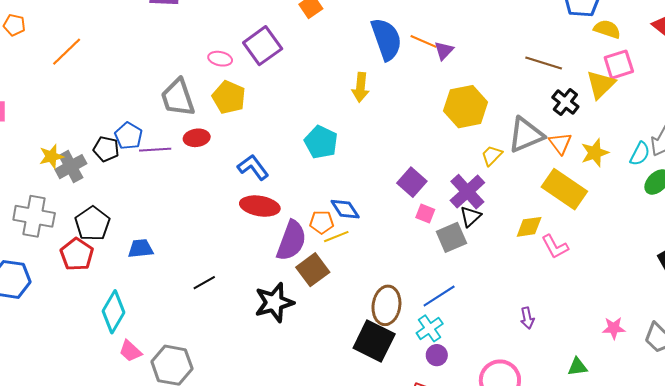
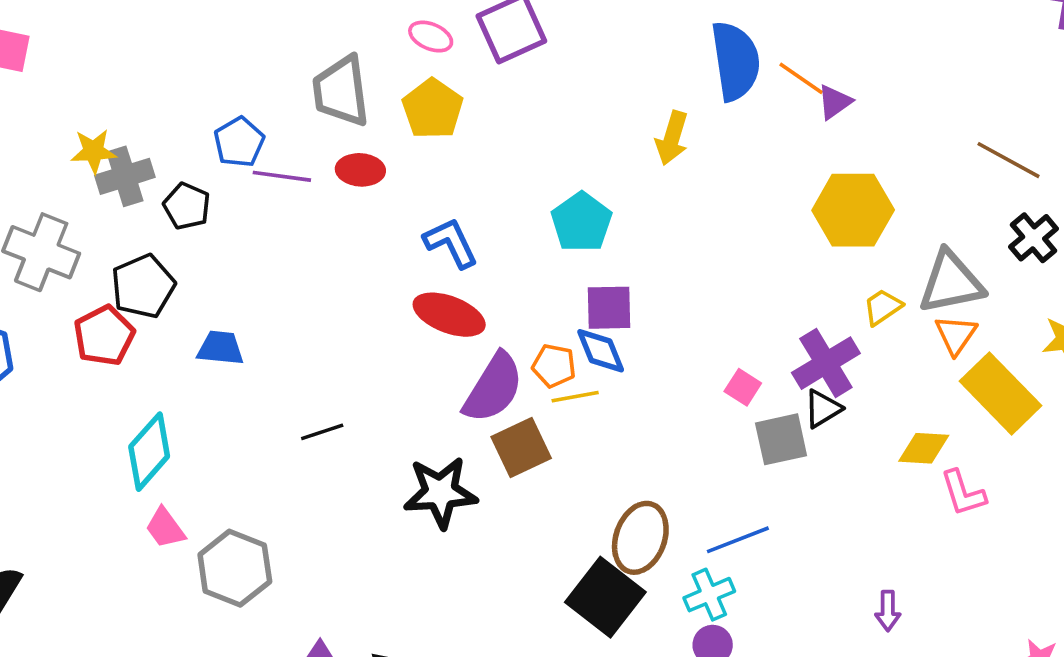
orange triangle: (560, 143) -> (956, 335), moved
black pentagon: (106, 149) -> (187, 206), moved
purple square: (412, 182) -> (609, 308), moved, turned 36

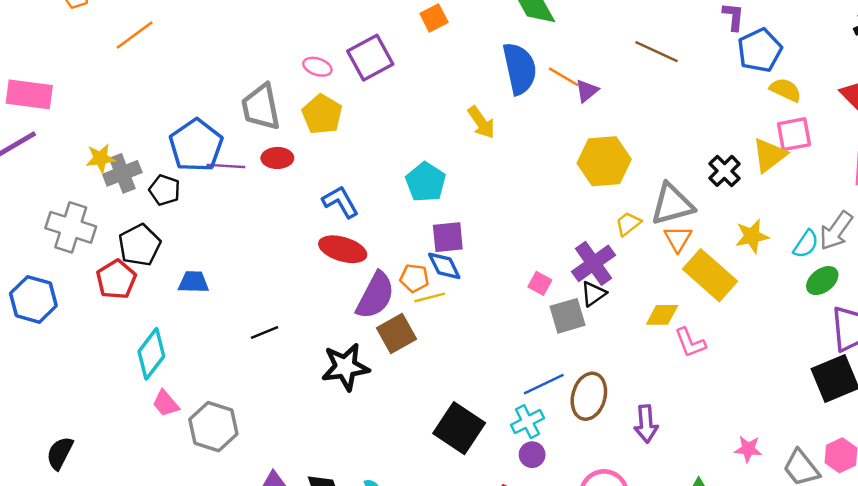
yellow arrow: (672, 138) -> (481, 122), turned -48
blue pentagon: (239, 142) -> (196, 145), size x1.6
brown line: (1008, 160) -> (657, 52), moved
brown ellipse: (640, 538) -> (589, 396), moved
purple arrow: (888, 611) -> (646, 424), size x1.4

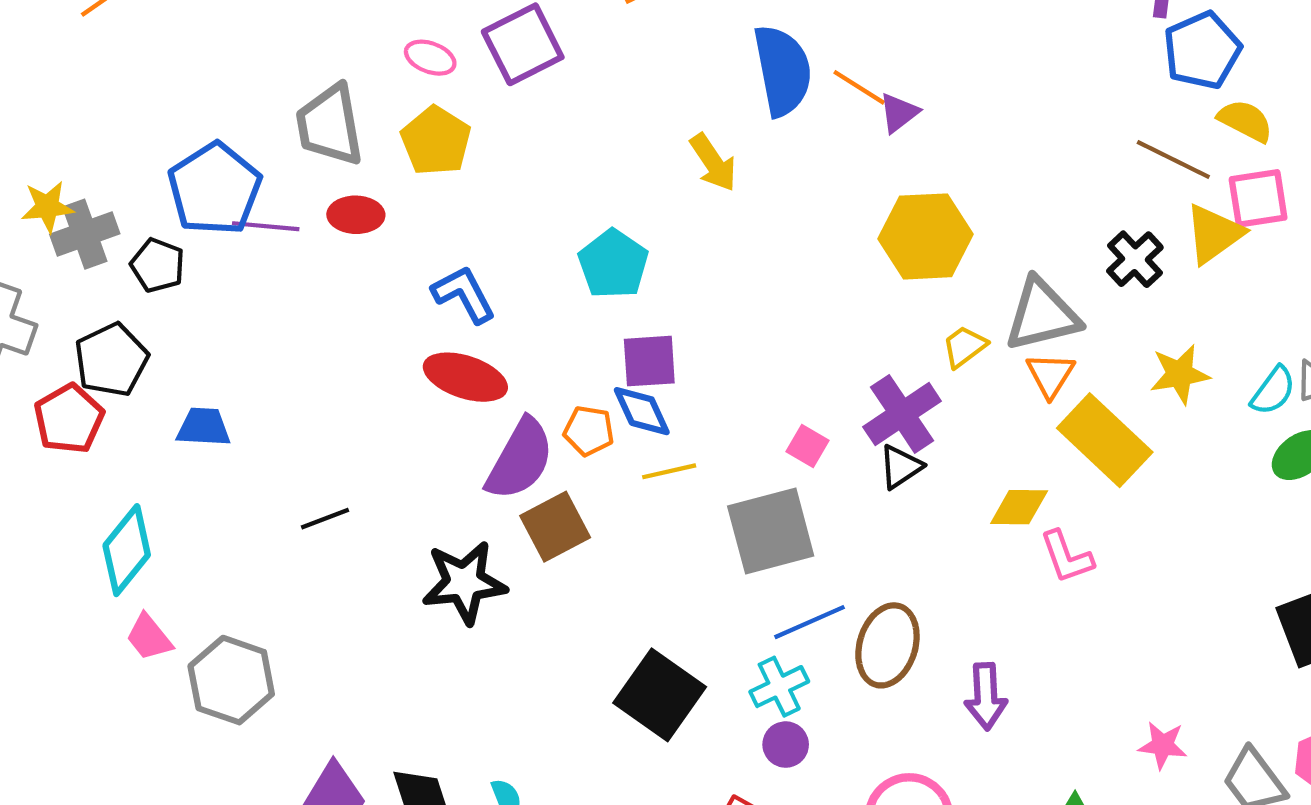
brown line: (657, 52) -> (1173, 160), moved
yellow line: (430, 297) -> (669, 471), moved
gray square: (567, 316) -> (771, 531), moved, size x1.4

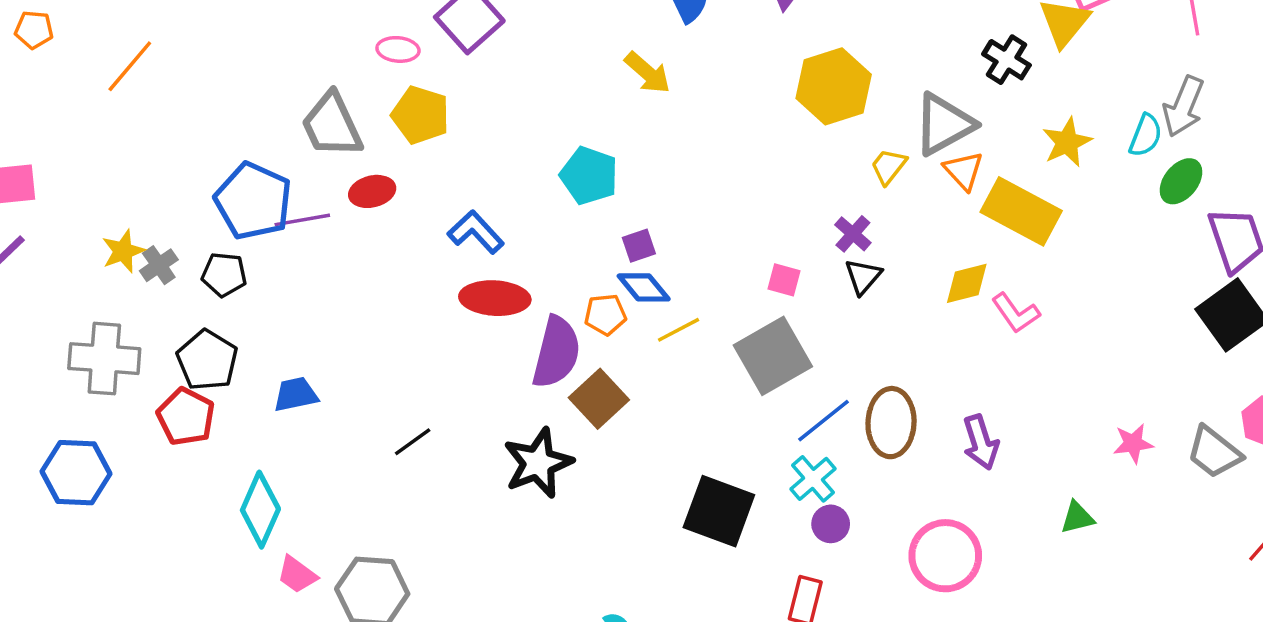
gray cross: (85, 234) -> (159, 265), size x0.7
purple square: (649, 361) -> (639, 246), size x0.7
purple cross: (902, 414) -> (853, 234), size x0.6

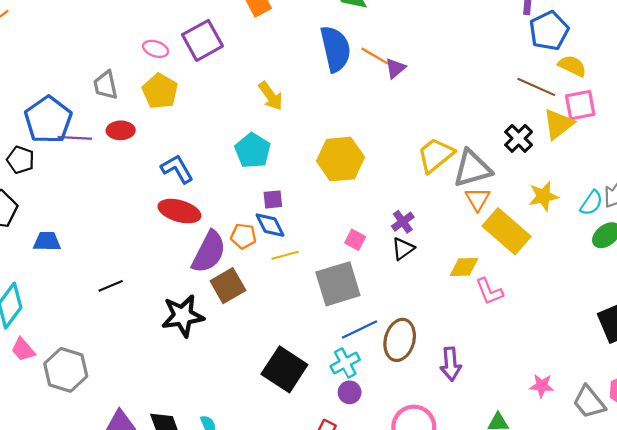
yellow arrow: (648, 73) -> (271, 96), moved
yellow hexagon: (834, 86) -> (340, 159), moved
gray trapezoid: (332, 125) -> (106, 85), size x0.7
yellow trapezoid: (889, 166) -> (435, 155), moved, size x1.6

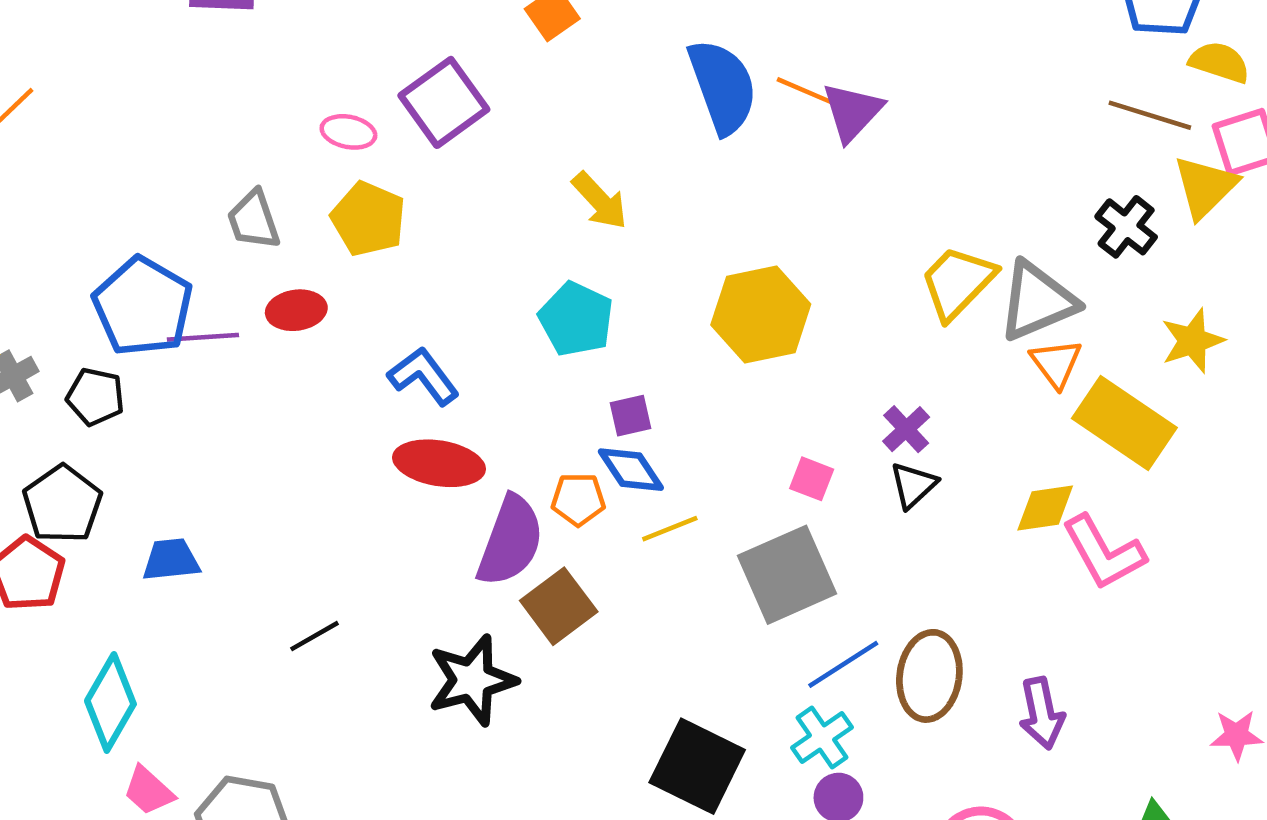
purple triangle: (395, 68) -> (852, 112), size x1.4
pink L-shape: (489, 291) -> (1104, 552), size x1.4

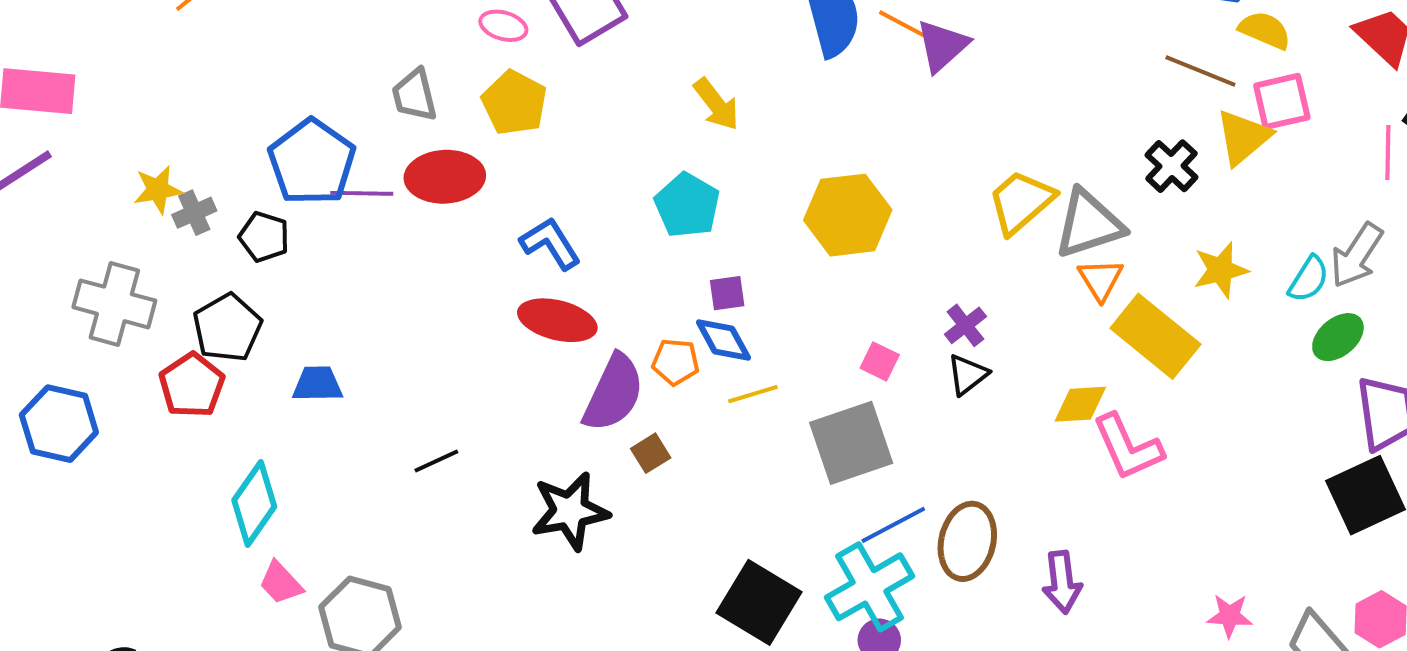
red ellipse: (296, 310) -> (445, 177), size x1.5
brown square: (559, 606) -> (651, 453), size x0.6
cyan cross: (822, 738) -> (869, 587), size x1.6

